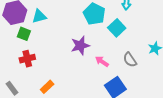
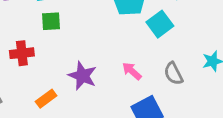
green square: (24, 34) -> (51, 21), moved, turned -32
purple star: (80, 45) -> (82, 76), moved, turned 30

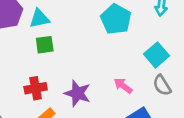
cyan square: (160, 24) -> (156, 55), moved
red cross: (22, 53) -> (36, 88), moved

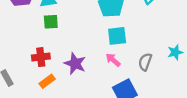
cyan square: (156, 55) -> (117, 36), moved, turned 30
gray semicircle: (162, 85) -> (145, 62), turned 48

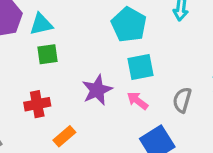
purple star: (75, 64) -> (97, 90), moved, turned 30
orange rectangle: (47, 81) -> (64, 136), moved

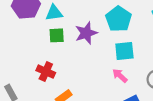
purple star: (97, 90) -> (86, 33), moved
red cross: (37, 104) -> (46, 72), turned 30

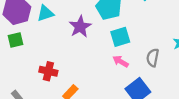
green square: (57, 35) -> (16, 40), moved

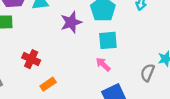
gray semicircle: (153, 58) -> (147, 73), moved

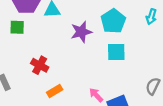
pink arrow: (103, 64) -> (96, 95), moved

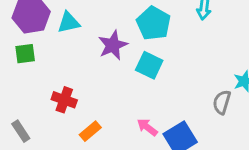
cyan square: (116, 52) -> (149, 65), moved, turned 36

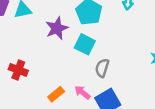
gray semicircle: (222, 102) -> (102, 68), moved
orange rectangle: (90, 131) -> (56, 94), moved

